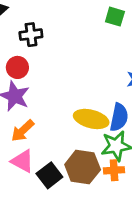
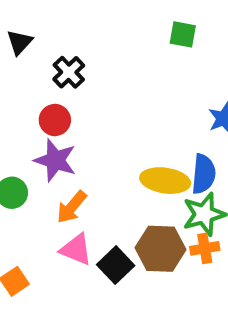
black cross: (31, 35) -> (69, 72), turned -30

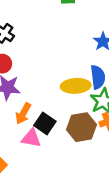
black square: (116, 265) -> (45, 123), moved

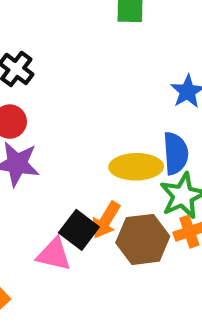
orange arrow: (23, 113) -> (106, 220), moved

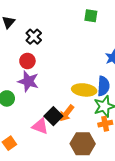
brown hexagon: (143, 239) -> (83, 144), moved

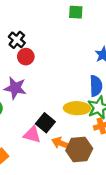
red circle: (27, 61) -> (26, 57), moved
yellow ellipse: (84, 90) -> (77, 108), moved
orange arrow: (67, 113) -> (61, 143), moved, turned 78

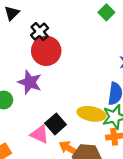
green square: (76, 12) -> (106, 12), turned 32
red circle: (26, 57) -> (46, 51), size x1.6

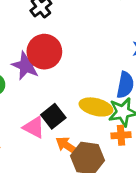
red circle: (46, 51) -> (44, 52), moved

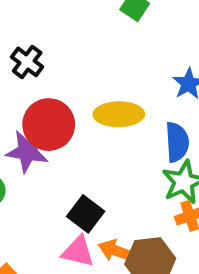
yellow ellipse: (96, 107) -> (119, 114), moved
pink triangle: (34, 127) -> (78, 251), moved

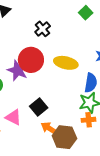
black cross: (27, 62) -> (43, 29), moved
pink triangle: (78, 251) -> (13, 117), moved

